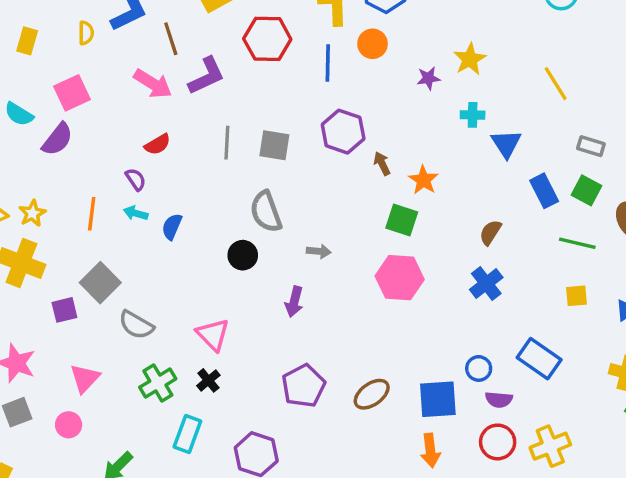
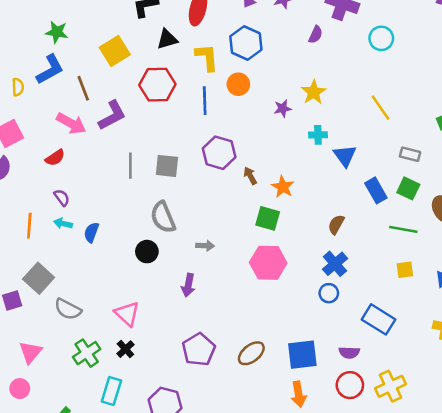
red semicircle: (158, 144) -> (55, 158), moved
blue circle: (479, 368) -> (329, 293), moved

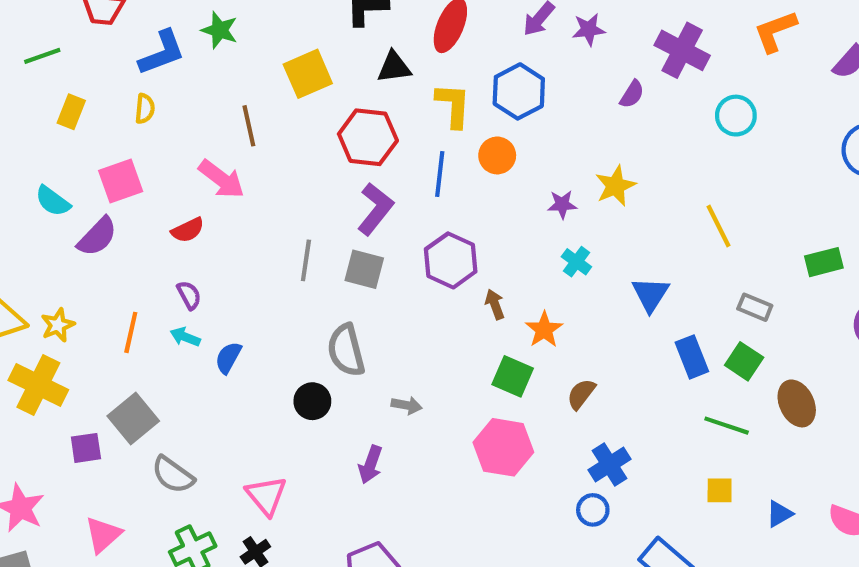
blue L-shape: (50, 69) -> (162, 53), moved
purple L-shape: (112, 115) -> (375, 209), moved, turned -32
cyan cross: (318, 135) -> (576, 262), moved, turned 30
brown semicircle: (336, 224) -> (581, 394), moved

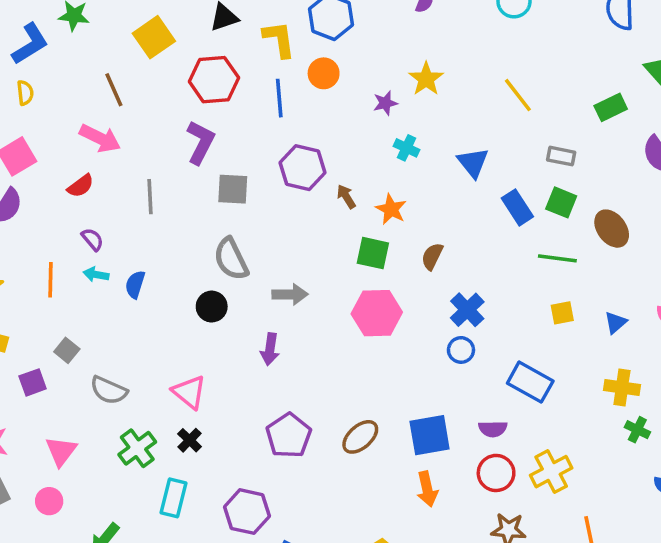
purple L-shape: (375, 209) -> (201, 142), moved
gray line: (306, 260) -> (150, 197), moved
gray arrow: (407, 405) -> (290, 294), size x1.4
gray square: (133, 419) -> (67, 350), size x0.6

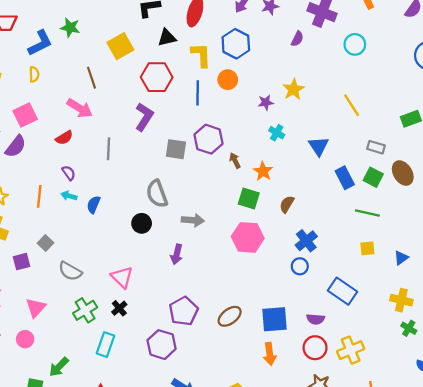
gray square: (233, 189) -> (176, 149), moved
brown ellipse: (612, 229) -> (403, 173), moved
purple hexagon: (247, 512) -> (162, 345), moved

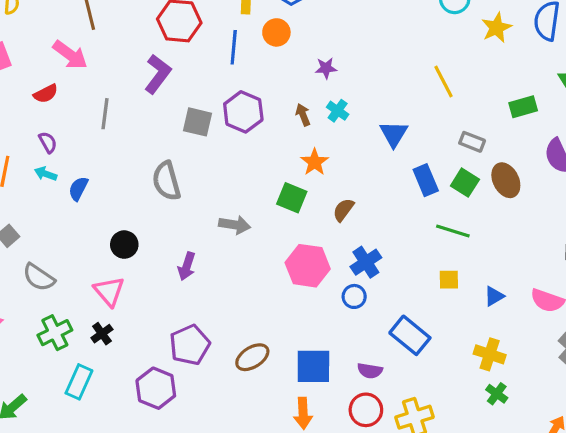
yellow star: (294, 89) -> (496, 28), moved
brown arrow: (235, 160) -> (303, 115), moved
gray arrow: (193, 220) -> (235, 225), moved
black circle: (142, 223) -> (124, 245), moved
pink hexagon: (248, 237) -> (308, 266), moved

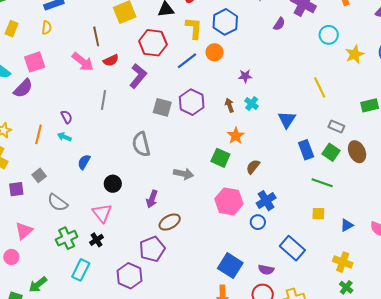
blue line: (234, 47) -> (187, 61), turned 45
red semicircle: (46, 94) -> (111, 60), moved
blue semicircle: (78, 189) -> (84, 162), moved
brown ellipse: (252, 357) -> (170, 222), moved
blue square: (313, 366) -> (230, 266), turned 30

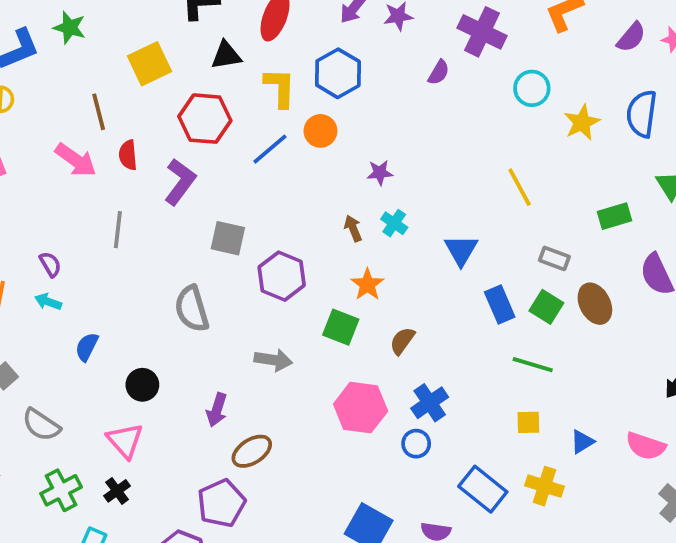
red semicircle: (111, 60) -> (128, 155), turned 112
purple hexagon: (192, 102) -> (282, 276), moved
yellow cross: (343, 262) -> (544, 486), moved

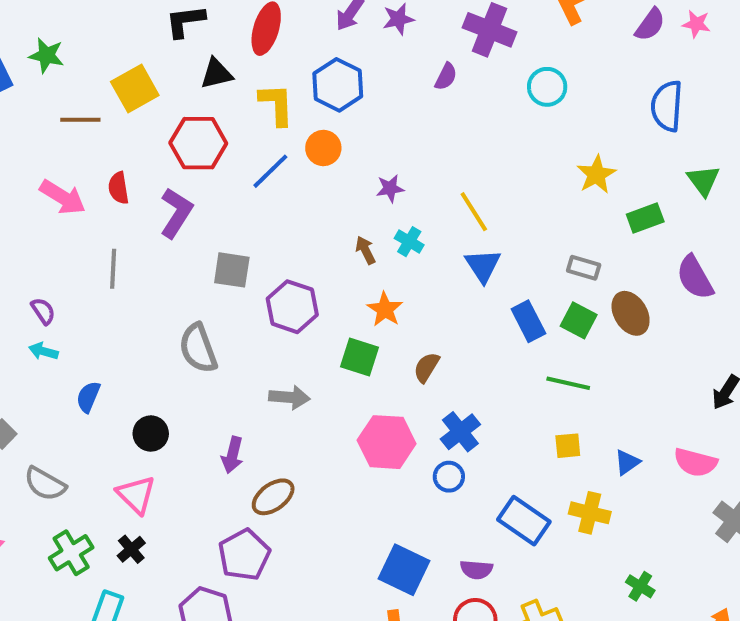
brown line: (99, 112) -> (80, 120), moved, turned -72
yellow star: (582, 122) -> (596, 174), moved
yellow line: (520, 187) -> (474, 212), moved

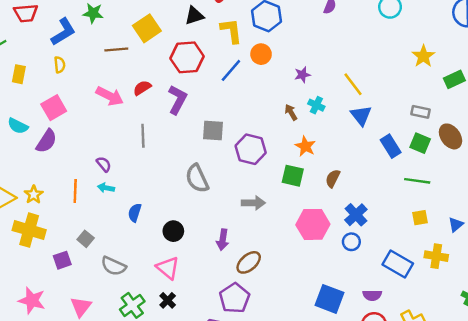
red semicircle: (118, 188) -> (142, 88), turned 72

